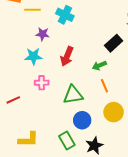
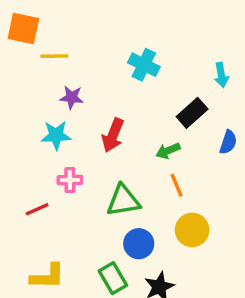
cyan cross: (65, 15) -> (144, 65), moved
red line: (13, 100) -> (37, 209), moved

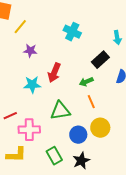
yellow line: (54, 56) -> (20, 27), turned -49
cyan star: (56, 135) -> (32, 85), moved
pink cross: (70, 180) -> (29, 130), moved, size x1.5
blue circle: (139, 244) -> (78, 135), moved

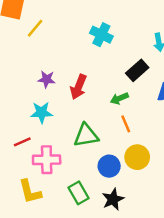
purple star: (30, 51) -> (47, 79), moved
cyan star: (32, 85) -> (41, 112), moved
yellow L-shape: (16, 155) -> (30, 192), turned 75

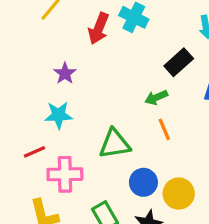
purple star: (47, 79) -> (65, 73), turned 30
red arrow: (78, 87) -> (99, 29), moved
yellow circle: (137, 157) -> (179, 194), moved

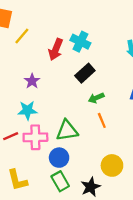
black rectangle: (179, 62) -> (85, 73), moved
pink cross: (65, 174) -> (35, 137), moved
blue circle: (143, 182) -> (59, 158), moved

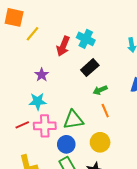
yellow circle: (112, 165) -> (100, 142), moved

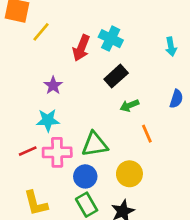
orange line: (105, 111) -> (147, 134), moved

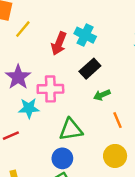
purple star: (53, 85) -> (18, 77), moved, size x1.5
pink cross: (57, 152) -> (50, 89), moved
yellow circle: (129, 174) -> (115, 156), moved

